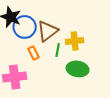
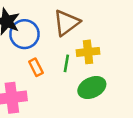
brown triangle: (48, 31) -> (66, 23), moved
green ellipse: (78, 69) -> (92, 88), turned -35

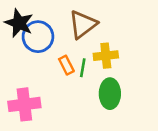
orange rectangle: (36, 67) -> (66, 65), moved
green ellipse: (92, 88) -> (110, 94), turned -64

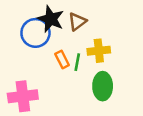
black star: (19, 23) -> (51, 19), moved
brown triangle: (83, 24) -> (77, 22), size x0.7

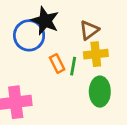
brown triangle: (77, 22) -> (89, 30), moved

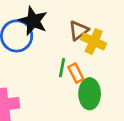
yellow cross: (96, 54) -> (94, 41), moved, turned 30
orange rectangle: (57, 63) -> (76, 73), moved

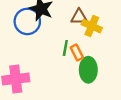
brown triangle: (79, 30) -> (79, 17), turned 36

